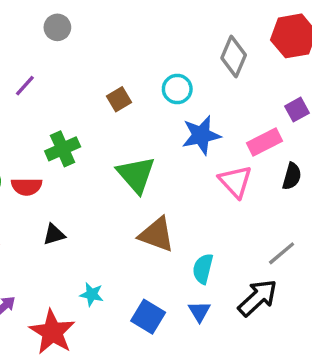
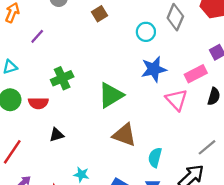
cyan circle: (177, 89) -> (146, 32), moved
brown square: (119, 99) -> (99, 14), moved
green triangle: (136, 175) -> (111, 95), turned 40

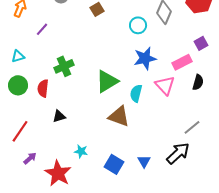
red semicircle: (38, 103) -> (43, 88), turned 96
cyan semicircle: (155, 158) -> (136, 93), moved

